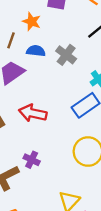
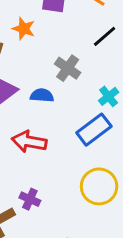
blue semicircle: (36, 51) -> (42, 95), moved

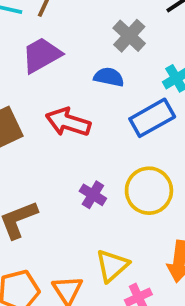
blue semicircle: (42, 95) -> (109, 77), moved
purple cross: (30, 199) -> (93, 195), moved

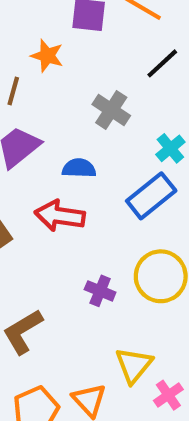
blue semicircle: (109, 77) -> (79, 168), moved

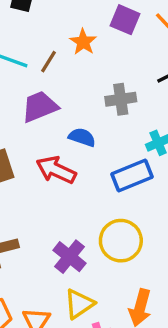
gray cross: (111, 110) -> (121, 99), turned 32
purple cross: (100, 291) -> (70, 257), moved, size x1.4

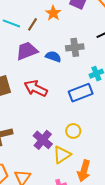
blue semicircle: (82, 137) -> (53, 57), moved
yellow circle: (121, 241) -> (73, 131), size x0.6
yellow triangle: (79, 304) -> (62, 155), moved

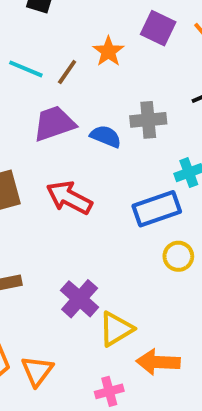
yellow circle: (73, 131) -> (178, 256), moved
orange arrow: (84, 171) -> (158, 362), turned 75

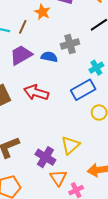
purple cross: (80, 299) -> (45, 157), moved
yellow triangle: (116, 329) -> (70, 145), moved
orange triangle: (37, 371) -> (58, 178), moved

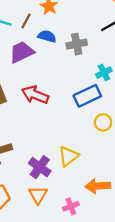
blue semicircle: (49, 57) -> (47, 36), moved
orange triangle: (58, 178) -> (38, 195), moved

